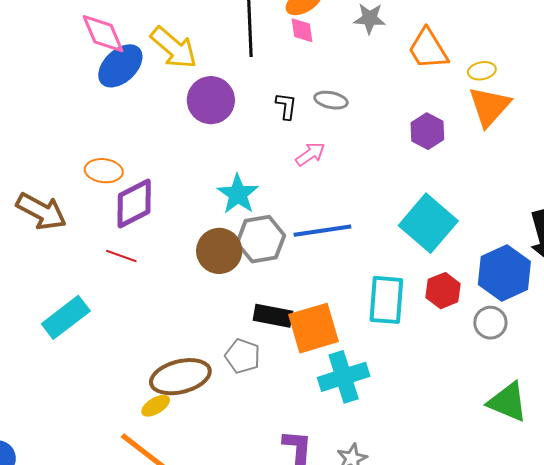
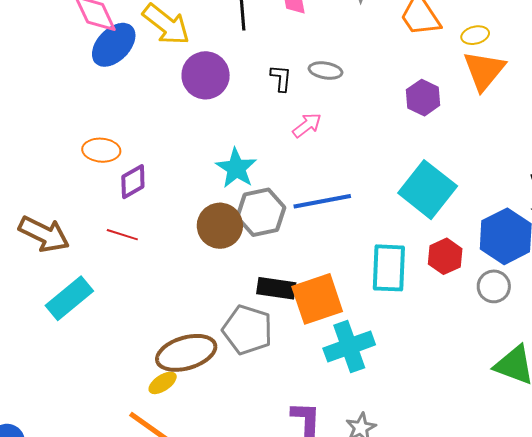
purple diamond: (134, 203) -> (133, 182), size x0.7
brown arrow: (41, 211) -> (44, 234), moved
gray pentagon: (243, 356) -> (247, 330), size x1.4

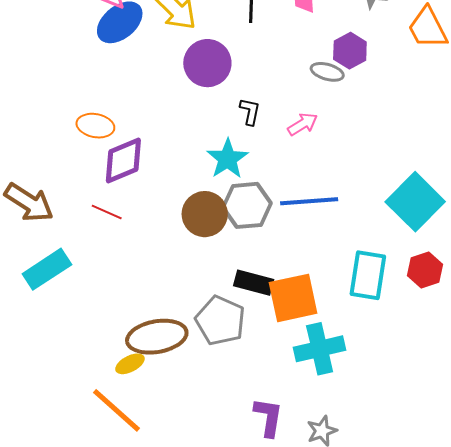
black L-shape: (281, 78) -> (250, 111), moved
purple hexagon: (423, 98) -> (350, 51), moved
purple diamond: (133, 182) -> (123, 160), size x1.4

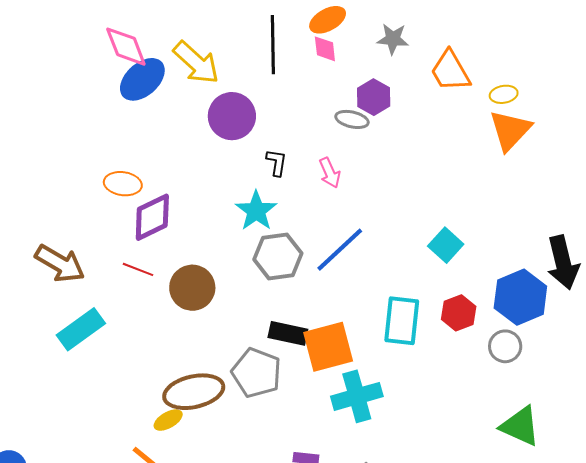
pink arrow: (303, 124) -> (330, 173), turned 100
blue line: (309, 201) -> (340, 250), turned -36
cyan square: (415, 202) -> (446, 245), size x0.6
brown circle: (205, 214) -> (192, 288), moved

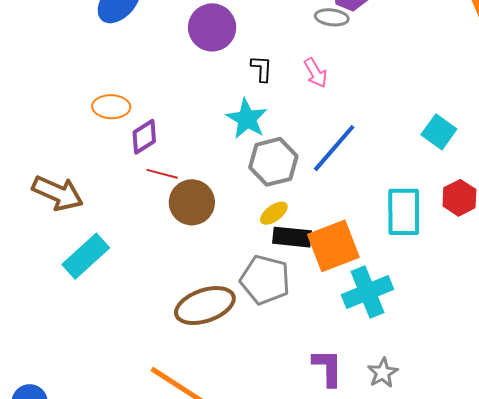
purple diamond: (152, 217) -> (144, 137), size x0.7
red line: (138, 269) -> (162, 174), moved
yellow ellipse: (168, 420) -> (274, 213), moved

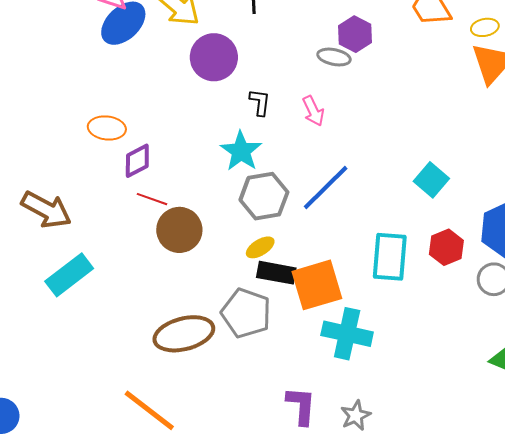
cyan cross: (367, 292) -> (347, 334), turned 30

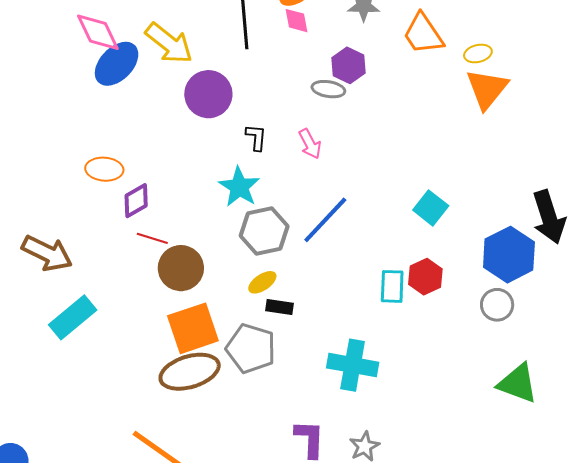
red hexagon: (446, 247) -> (425, 277), moved
cyan rectangle: (390, 257) -> (392, 286), size x0.7
black rectangle: (276, 273) -> (279, 307), size x0.7
orange square: (317, 285) -> (193, 328), moved

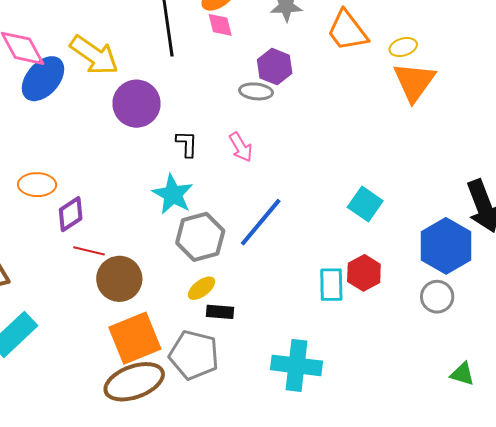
green triangle: (518, 383) -> (462, 374), size x0.6

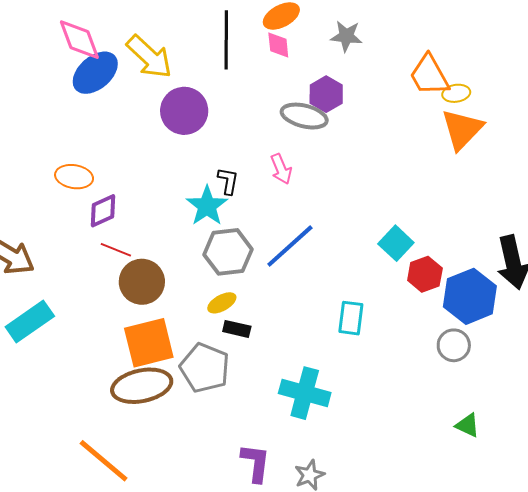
orange trapezoid: (347, 31) -> (429, 75), moved
gray ellipse: (256, 91) -> (304, 116), size x1.4
black L-shape: (187, 144) -> (228, 181), moved
red hexagon: (364, 273) -> (425, 274), moved

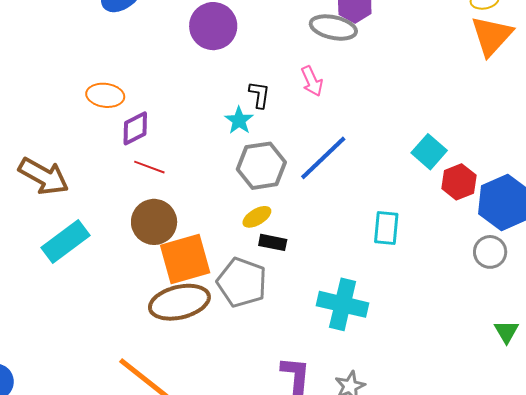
cyan star: (207, 206) -> (239, 120), size x0.7
brown circle: (142, 282) -> (154, 222), moved
green triangle: (468, 425) -> (506, 332), turned 36

